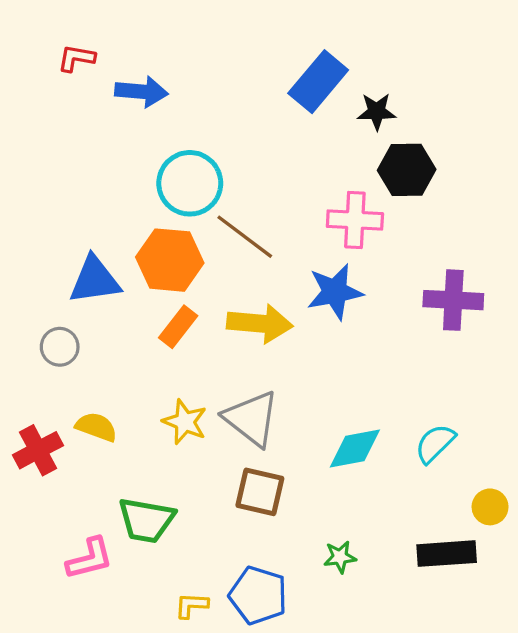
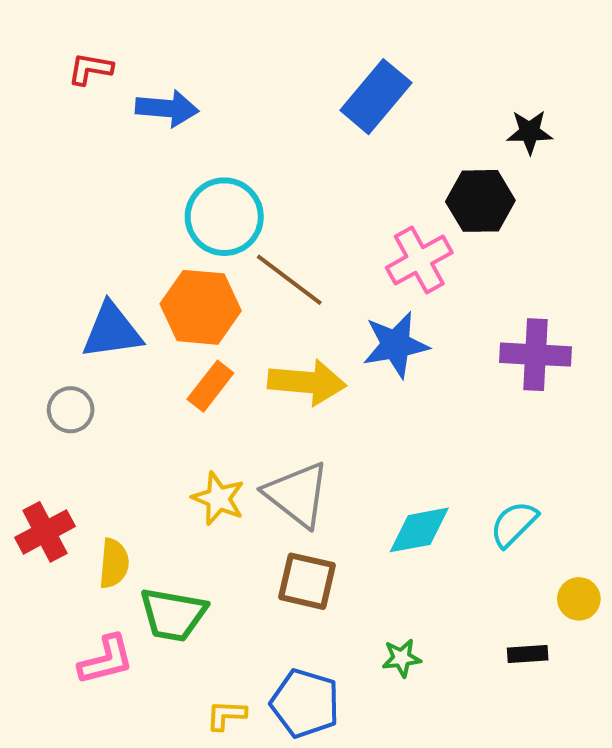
black star: (377, 112) -> (530, 132), moved
pink cross: (355, 220) -> (419, 260), turned -32
yellow semicircle: (96, 427) -> (114, 563), moved, turned 75
black rectangle: (447, 554) -> (528, 654), size x0.6

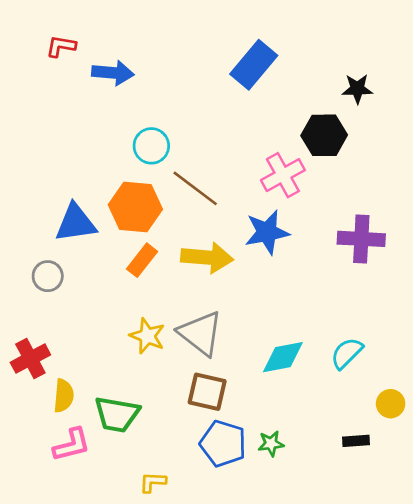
cyan circle: (224, 217) -> (151, 146), size x0.7
yellow semicircle: (114, 563) -> (64, 396), moved
blue pentagon: (305, 703) -> (223, 444), moved

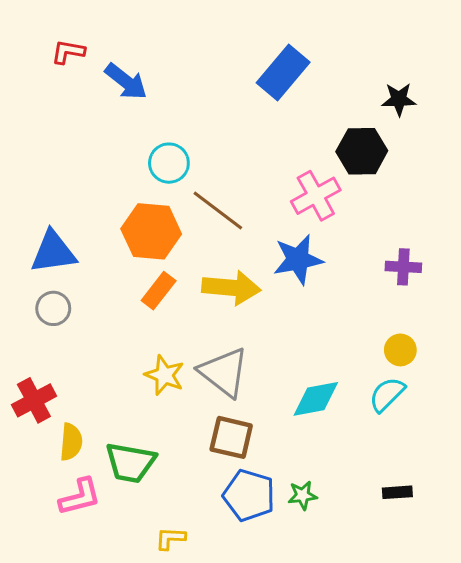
blue arrow: (113, 73) -> (126, 81), turned 33
blue triangle: (76, 223) -> (53, 252), moved
purple cross: (361, 239) -> (403, 267), size x0.7
yellow circle: (391, 404) -> (400, 350), moved

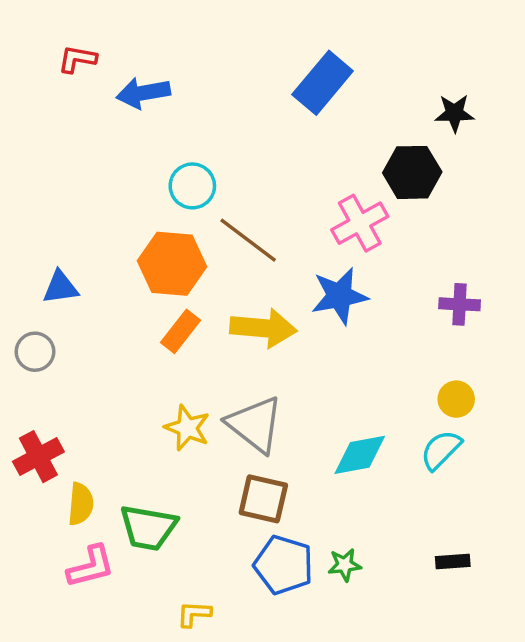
blue arrow: (126, 81) -> (143, 93), turned 132
blue triangle: (53, 252) -> (60, 287), size x0.7
gray circle: (53, 308) -> (35, 352), moved

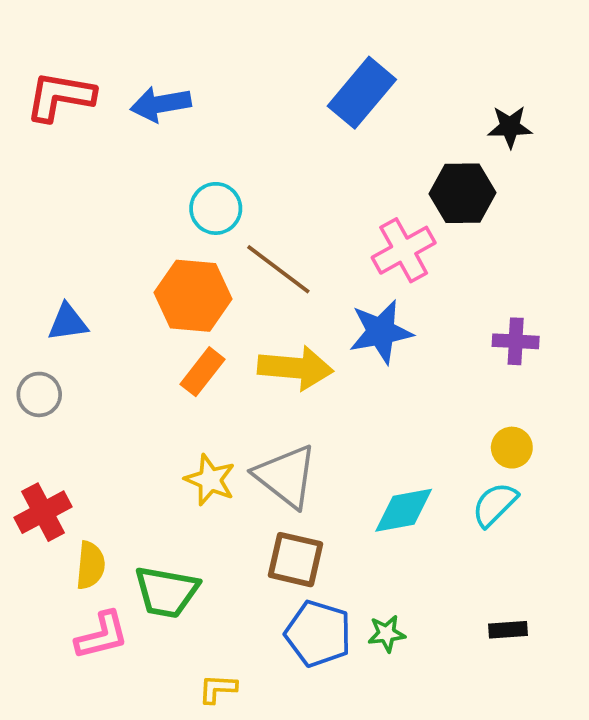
red L-shape: (77, 59) -> (60, 96), moved, size x1.6

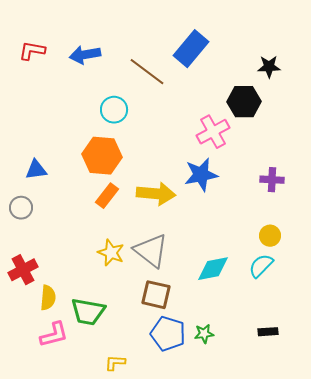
red L-shape: (60, 96) -> (32, 51), size x0.7
brown line: (278, 269) -> (147, 72), moved

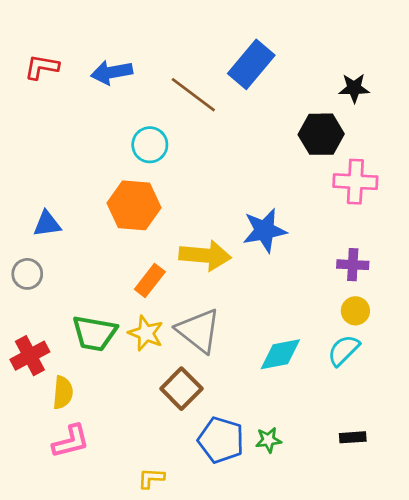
pink cross: (213, 132) -> (355, 182), moved, turned 32
purple cross: (272, 180) -> (353, 265), moved
orange rectangle: (107, 196) -> (150, 281), moved
brown square: (156, 295) -> (181, 389), moved, turned 32
green trapezoid: (88, 312) -> (94, 333), moved

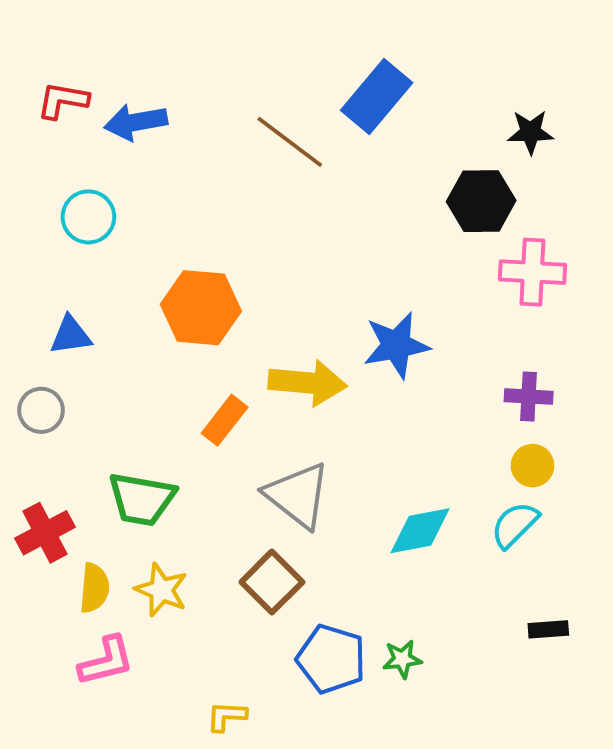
blue arrow: (112, 72) -> (136, 122), moved
cyan circle: (150, 145) -> (88, 217), moved
yellow star: (146, 333) -> (161, 590), moved
black rectangle: (353, 437) -> (548, 629), moved

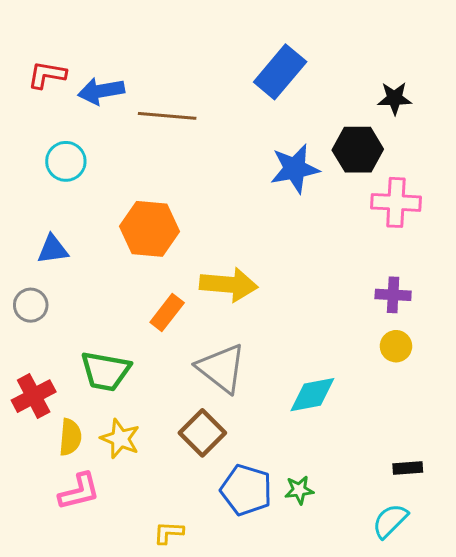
brown line: (290, 142) -> (167, 116), moved, turned -32
blue star: (396, 345) -> (295, 169), moved
cyan semicircle: (515, 525) -> (390, 521), moved

